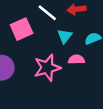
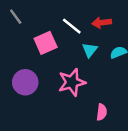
pink semicircle: (76, 59) -> (102, 112), moved, turned 98

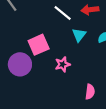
pink square: (46, 43) -> (39, 45), moved
pink star: (72, 82) -> (63, 64), size x0.6

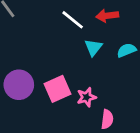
pink square: (39, 45) -> (57, 89), moved
pink star: (63, 64) -> (86, 97), moved

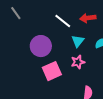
purple circle: (19, 85) -> (41, 46), moved
pink star: (86, 97) -> (78, 62), moved

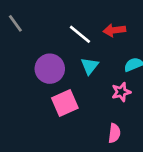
cyan triangle: (78, 41) -> (90, 66), moved
pink star: (78, 62) -> (121, 92), moved

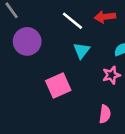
purple circle: (50, 69) -> (27, 41), moved

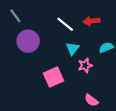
pink star: (111, 75) -> (85, 65), moved
pink semicircle: (105, 114) -> (91, 100), turned 120

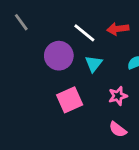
purple circle: (28, 41) -> (59, 56), moved
pink star: (85, 65) -> (118, 96), moved

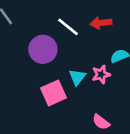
cyan triangle: (94, 64) -> (77, 77), moved
pink star: (118, 96) -> (101, 74), moved

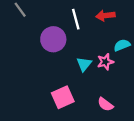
white line: (68, 27) -> (76, 19), turned 36
pink square: (53, 93) -> (63, 97), moved

